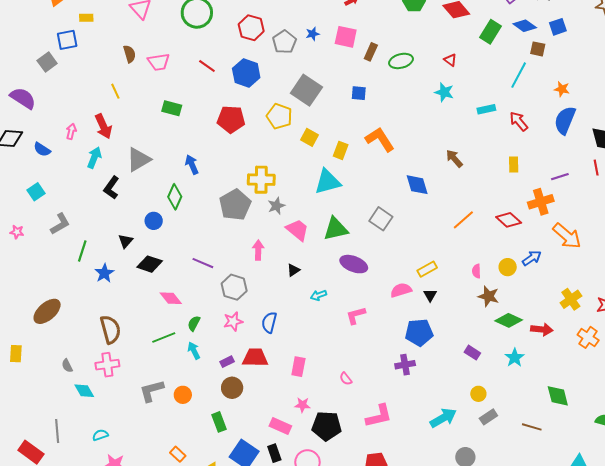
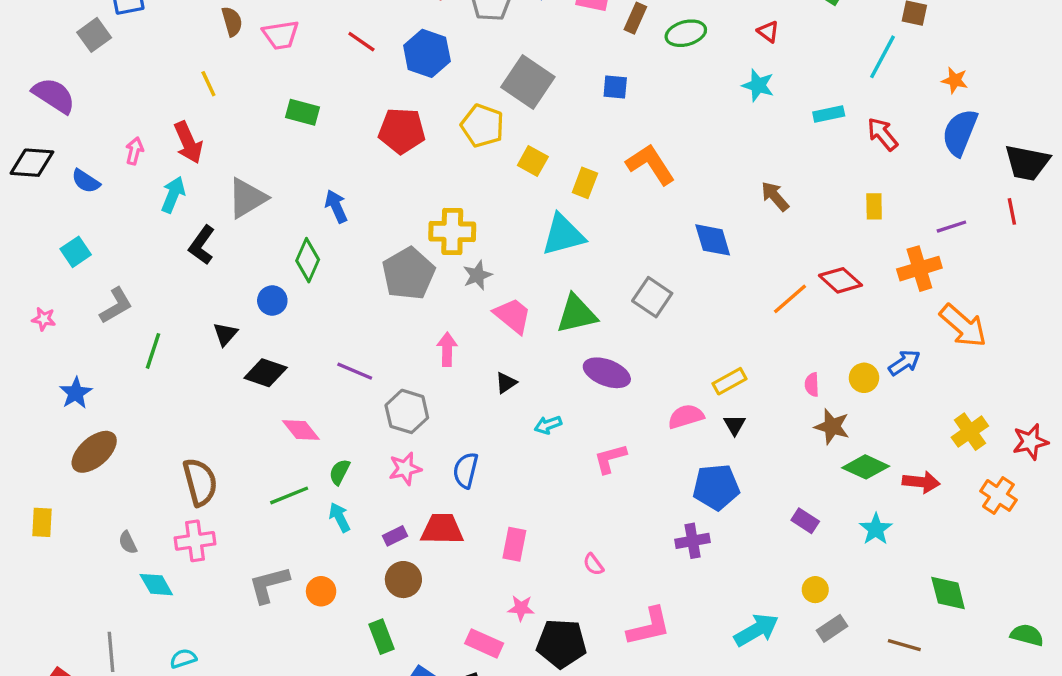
red diamond: (509, 220) -> (840, 280), moved
blue star: (104, 273) -> (76, 393), moved

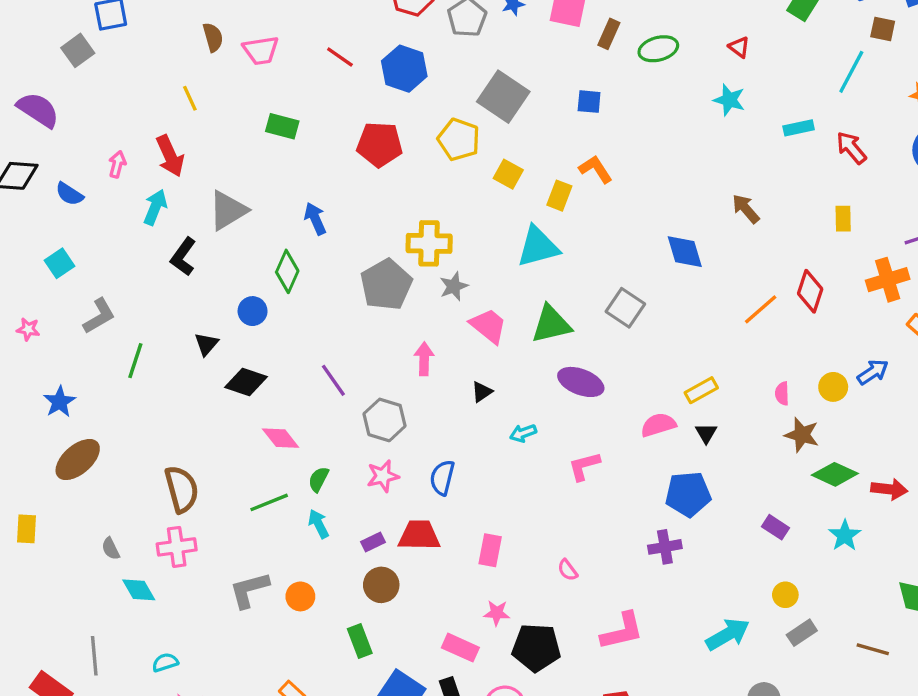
orange L-shape: (651, 164) -> (596, 169), moved, size x0.7
red diamond: (840, 280) -> (810, 291), turned 66
purple line: (355, 371) -> (333, 380), turned 32

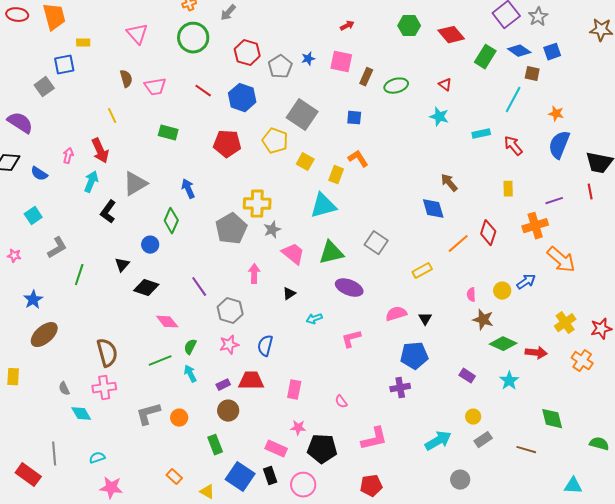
blue diamond: (685, 252) -> (433, 209), moved
yellow rectangle: (701, 390) -> (422, 271), moved

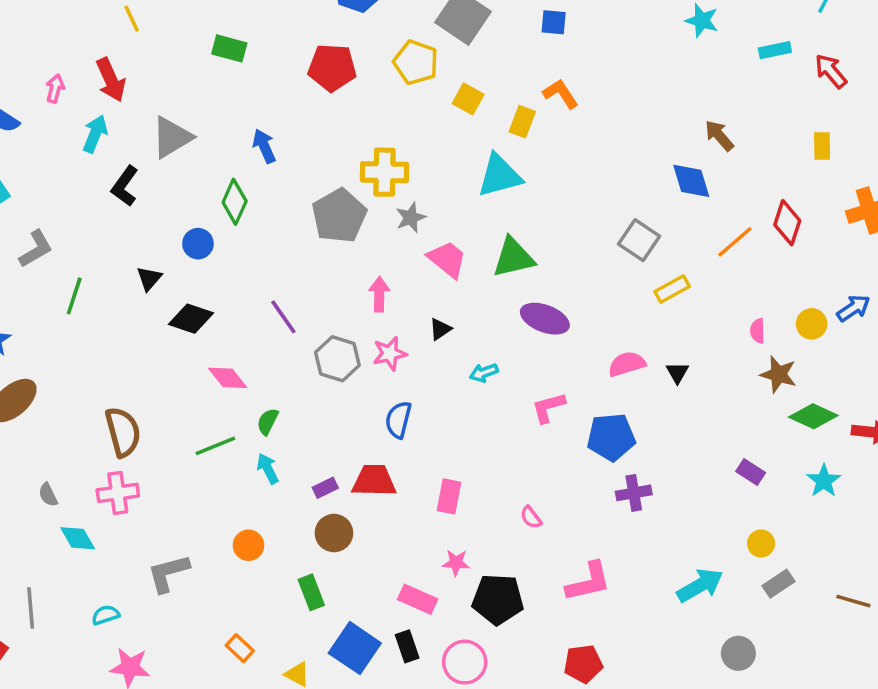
gray square: (376, 243) -> (639, 240), moved
pink star: (229, 345) -> (390, 353), moved
blue pentagon: (414, 356) -> (611, 437), moved
gray L-shape: (148, 414) -> (168, 573), moved

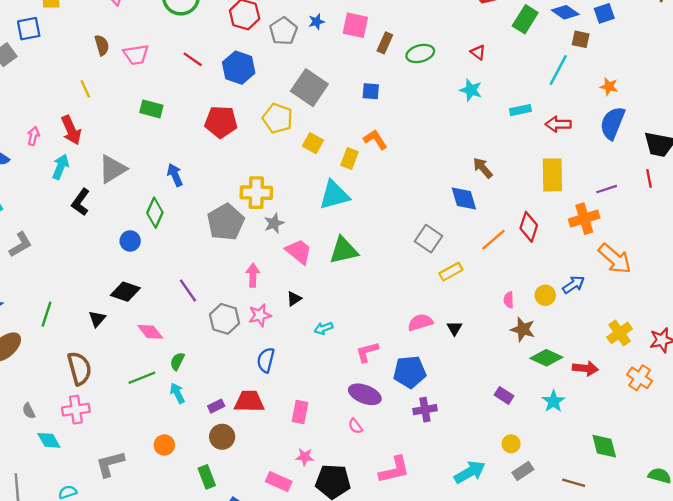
red arrow: (831, 71) -> (558, 124), turned -50
yellow rectangle: (822, 146) -> (552, 175), size x1.8
black triangle: (149, 279) -> (97, 319), moved
green line: (74, 296) -> (46, 314), moved
purple ellipse: (545, 319) -> (365, 394), moved

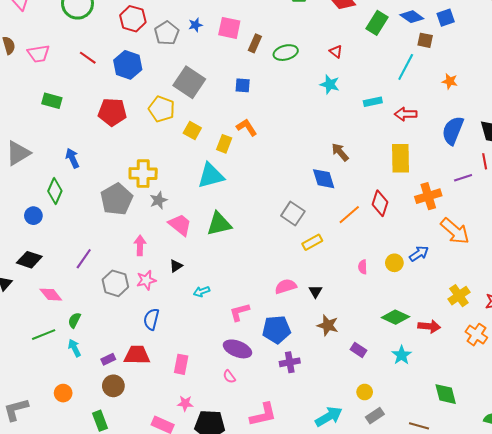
blue semicircle: (612, 123) -> (453, 131), moved
purple line: (607, 189) -> (463, 178), moved
purple line: (188, 291) -> (84, 259), turned 70
brown star: (523, 329) -> (328, 325), moved

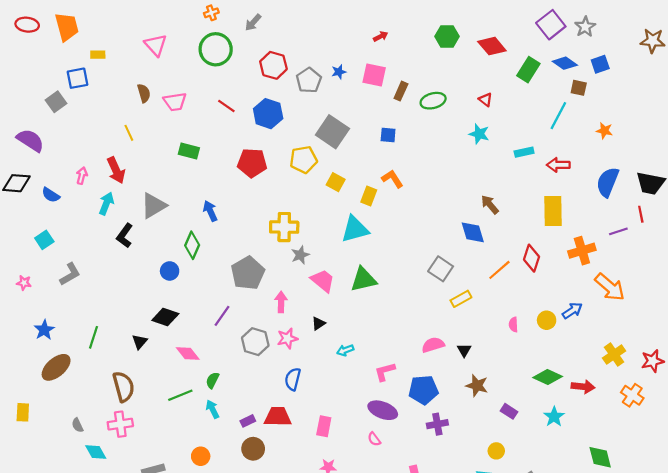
yellow pentagon: (162, 109) -> (303, 160), turned -30
gray pentagon: (116, 199) -> (248, 273), moved
yellow circle: (365, 392) -> (496, 451), moved

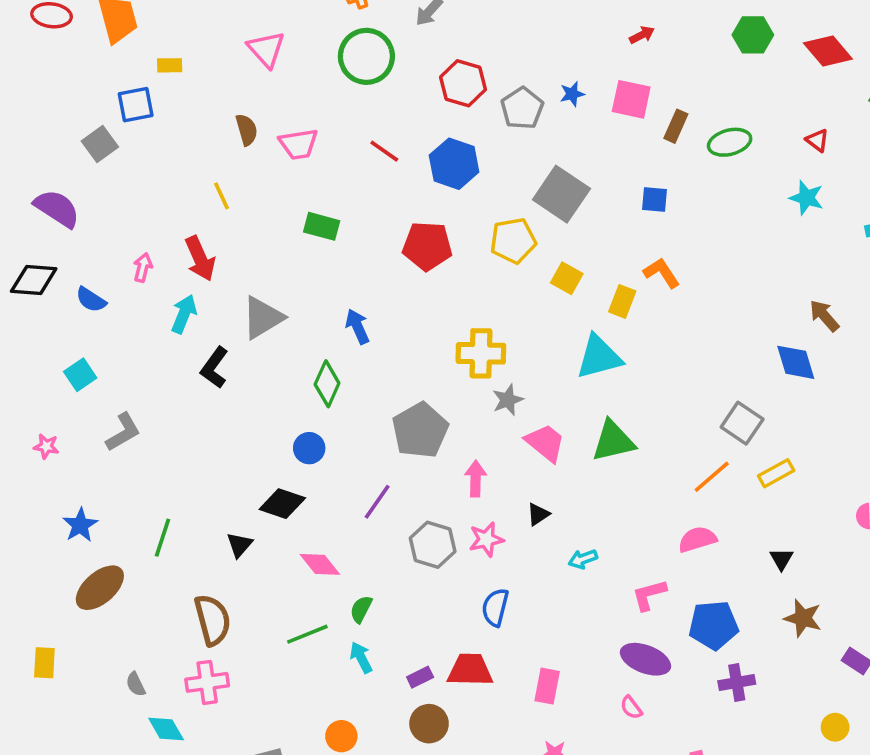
orange line: (499, 270) -> (712, 477), moved
blue circle: (170, 271) -> (309, 448), moved
pink semicircle: (433, 345) -> (697, 539), moved

